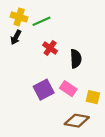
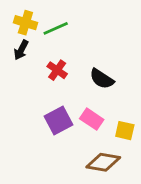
red cross: (50, 48) -> (57, 70), moved
black semicircle: (76, 59) -> (102, 79), turned 126

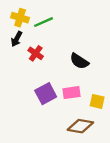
red cross: (57, 70) -> (36, 53), moved
pink rectangle: (92, 119) -> (71, 93), turned -42

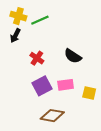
red cross: (36, 53) -> (37, 58), moved
brown diamond: (80, 126) -> (52, 116), moved

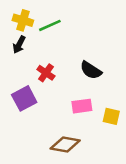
purple square: (42, 86) -> (24, 98), moved

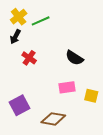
yellow cross: (23, 20) -> (19, 17), turned 35
red cross: (46, 73) -> (29, 58), moved
purple square: (24, 98) -> (20, 105), moved

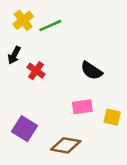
black arrow: (15, 37) -> (14, 55), moved
purple square: (20, 105) -> (24, 129), turned -30

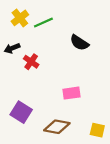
black arrow: (14, 55) -> (12, 48), turned 40
black semicircle: (91, 71) -> (79, 43), moved
yellow square: (112, 117) -> (97, 130), moved

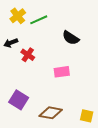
pink rectangle: (71, 93) -> (62, 72), moved

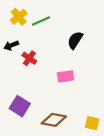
black semicircle: (71, 38) -> (75, 40), turned 90

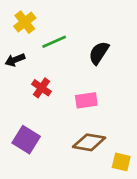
green line: (41, 21) -> (54, 42), moved
red cross: (29, 58) -> (42, 88), moved
brown diamond: (54, 120) -> (89, 142), moved

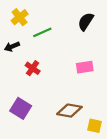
black semicircle: (99, 53) -> (86, 22), moved
pink rectangle: (86, 100) -> (85, 67), moved

